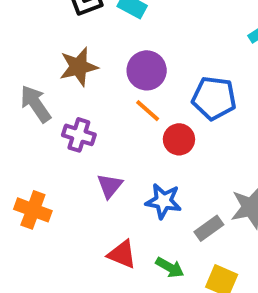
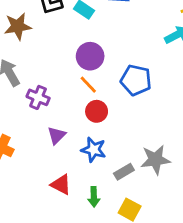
brown star: (79, 67) -> (18, 26), moved
red circle: (179, 139) -> (97, 111), moved
green arrow: (170, 267) -> (94, 197), turned 54

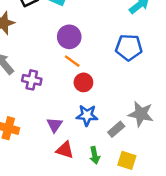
blue pentagon: (136, 80) -> (129, 47), moved
purple triangle: (57, 135) -> (55, 125), moved
gray star: (155, 160) -> (141, 114), turned 30

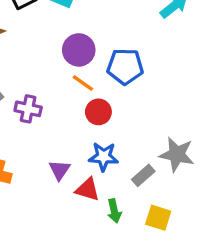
blue pentagon: (129, 47) -> (125, 66), moved
red triangle: (65, 150) -> (88, 190), moved

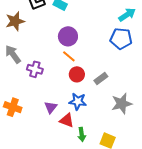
blue pentagon: (125, 66) -> (121, 39), moved
gray star: (177, 154) -> (122, 104), turned -30
gray rectangle: (143, 175) -> (101, 78), moved

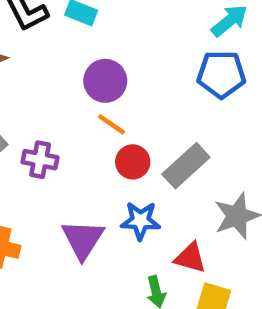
gray rectangle: (101, 78) -> (186, 166), size x1.5
purple triangle: (51, 107) -> (83, 239), size x1.5
red triangle: (67, 120) -> (190, 258), moved

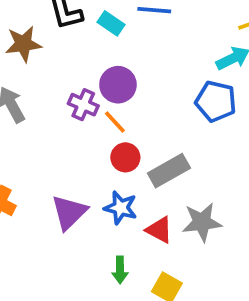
purple cross: (40, 160) -> (83, 105), moved
red triangle: (190, 258) -> (159, 230), moved

